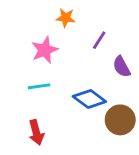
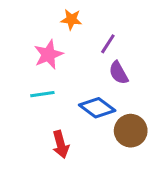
purple semicircle: (122, 67) -> (119, 73), moved
red arrow: (36, 132) -> (61, 144), moved

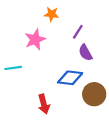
cyan line: (42, 94) -> (13, 68), moved
blue diamond: (97, 108) -> (70, 78), turned -30

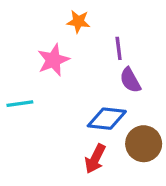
purple line: (78, 32) -> (119, 48), turned -40
red arrow: (44, 104) -> (95, 159), moved, turned 42

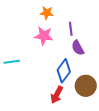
pink star: (53, 60) -> (44, 36), moved, turned 30
blue diamond: (107, 119) -> (64, 71), turned -60

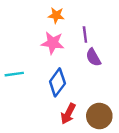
blue diamond: (64, 71) -> (57, 82), moved
brown circle: (86, 86) -> (99, 116), moved

